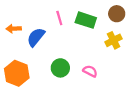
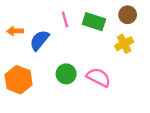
pink semicircle: (90, 71) -> (99, 77), size x1.5

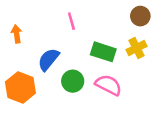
green rectangle: (94, 22) -> (103, 52), moved
orange arrow: (15, 31) -> (17, 34), turned 84
blue semicircle: (39, 40) -> (48, 59), moved

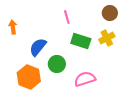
pink line: (71, 21) -> (67, 17), moved
pink semicircle: (108, 85) -> (85, 79), moved, turned -45
orange hexagon: (20, 88) -> (29, 77), moved

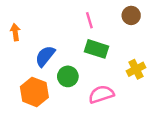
pink line: (67, 17) -> (89, 20), moved
yellow cross: (107, 38) -> (136, 69), moved

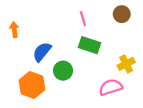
pink semicircle: (101, 94) -> (111, 87), moved

